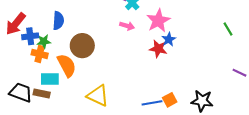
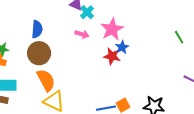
blue semicircle: (58, 21) -> (37, 29), moved
orange semicircle: (67, 65) -> (46, 80), moved

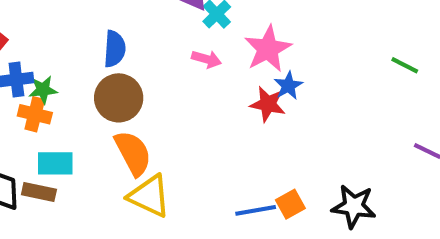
green line: (179, 37) -> (405, 65), turned -32

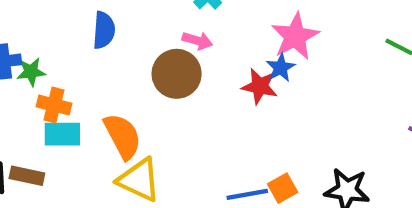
pink star: (268, 49) -> (295, 36), moved
brown circle: (119, 98) -> (177, 74), moved
orange cross: (35, 114) -> (54, 105), moved
cyan rectangle: (55, 163) -> (62, 134), moved

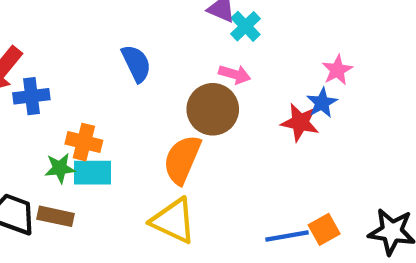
blue semicircle: (104, 30) -> (136, 63), turned -30
pink star: (295, 36) -> (337, 70), size x0.6
green star: (31, 72) -> (60, 168), moved
orange semicircle: (123, 136) -> (182, 160), moved, turned -129

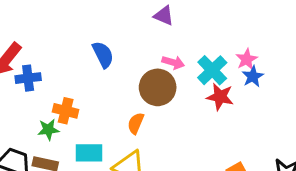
cyan cross: (246, 26) -> (212, 70), moved, size x1.4
blue star: (322, 103) -> (253, 76), moved
orange semicircle: (182, 160) -> (136, 123), size x0.6
cyan rectangle: (93, 173) -> (89, 153), moved

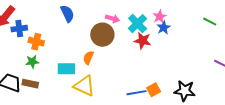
orange cross: (66, 111) -> (36, 42), moved
cyan rectangle: (89, 153) -> (66, 69), moved

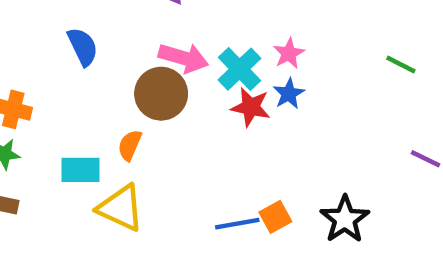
pink arrow: (112, 19) -> (183, 58), size x1.5
blue star: (164, 28) -> (289, 94), moved
black star: (185, 91) -> (345, 219), turned 30

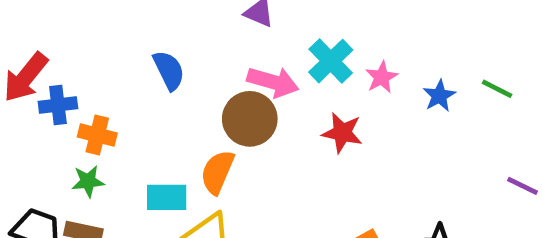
cyan cross: (239, 69) -> (331, 61), moved
blue star: (289, 94) -> (439, 96), moved
orange semicircle: (130, 145) -> (217, 172), size x1.4

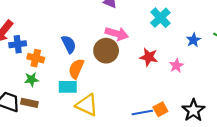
cyan cross: (331, 61) -> (160, 18), moved
blue semicircle: (169, 70) -> (69, 44), moved
pink star: (382, 77) -> (176, 66), moved
orange semicircle: (217, 172) -> (76, 69), moved

